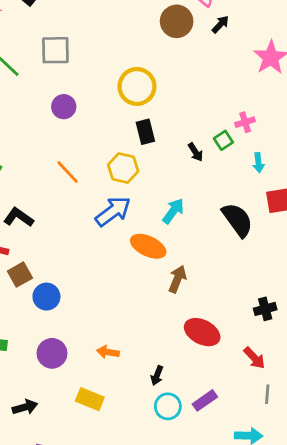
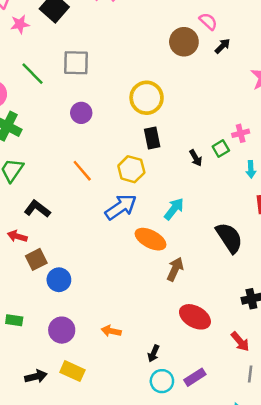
black semicircle: (237, 220) -> (229, 238), moved
yellow rectangle: (90, 399) -> (72, 371), moved

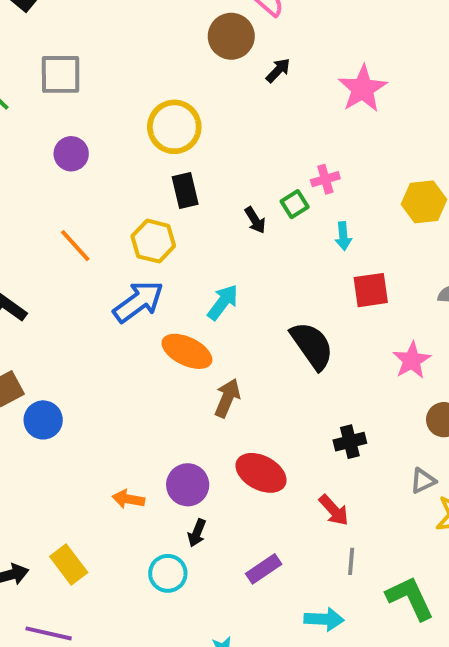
black arrow: (222, 46) -> (278, 70), moved
purple circle: (62, 330) -> (188, 485), moved
yellow rectangle: (72, 371) -> (69, 564), turned 30
cyan circle: (162, 381) -> (168, 573), moved

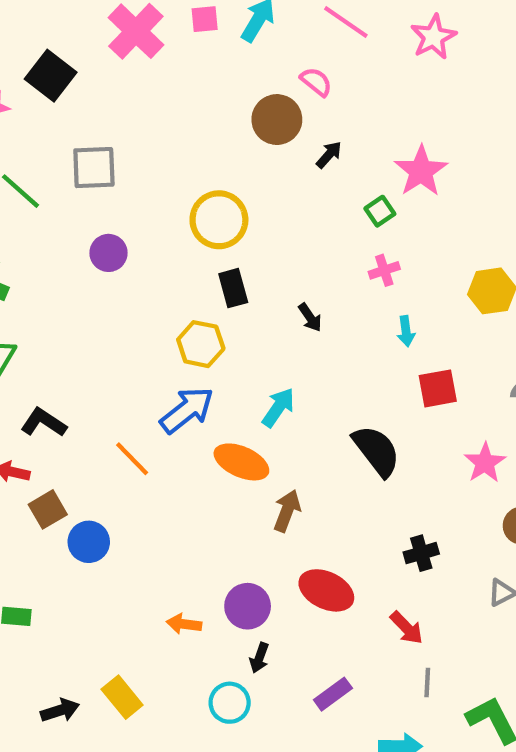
green square: (295, 204) -> (380, 211), moved
orange line: (75, 246) -> (132, 459), moved

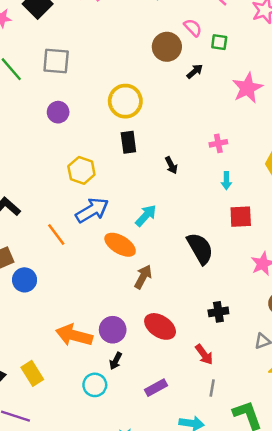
green square: (380, 211) -> (219, 42), moved, turned 35
yellow hexagon: (201, 344) -> (81, 170), moved
orange arrow: (184, 624) -> (74, 335), size x1.8

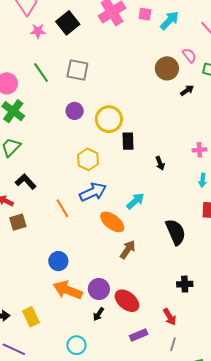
yellow circle: (125, 101) -> (109, 119), moved
blue circle: (25, 280) -> (58, 261), moved
red ellipse: (160, 326) -> (127, 301), moved
cyan circle: (95, 385) -> (76, 345), moved
purple rectangle: (156, 388) -> (139, 335), moved

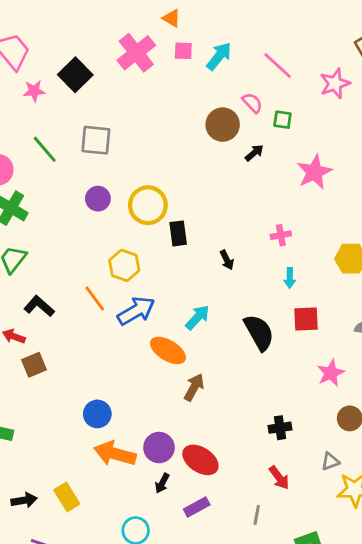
orange line: (62, 208) -> (95, 298), moved
black semicircle: (176, 232) -> (259, 332), moved
red arrow: (170, 317) -> (279, 478), moved
purple rectangle: (139, 335) -> (197, 507), moved
gray line: (173, 344) -> (257, 515), moved

